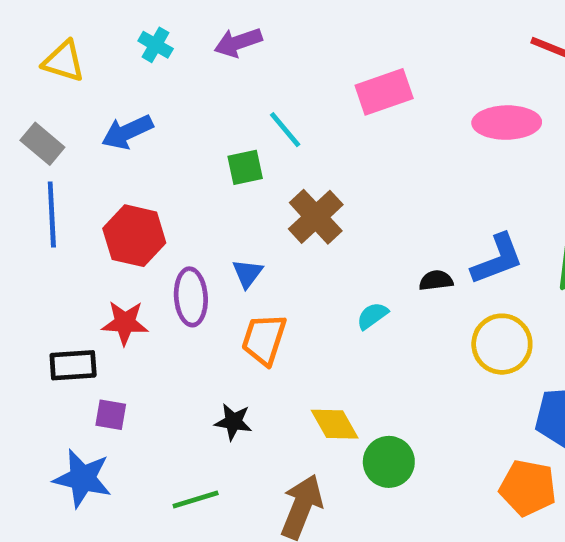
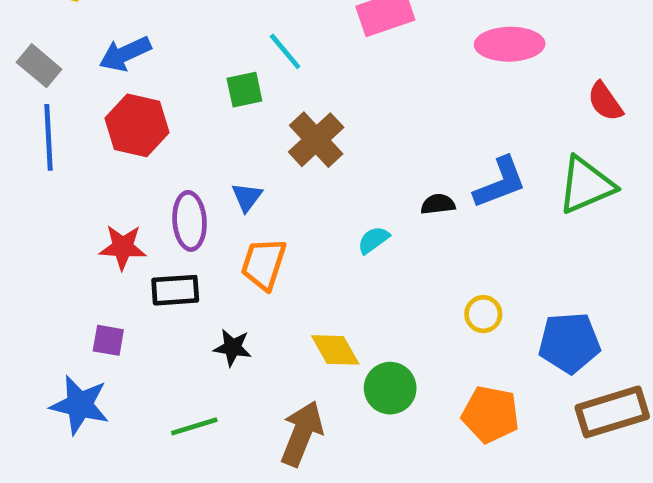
red hexagon: (134, 236) -> (137, 125), moved
yellow circle: (502, 344) -> (483, 314), moved, size x0.6
black rectangle: (73, 365) -> (175, 290), moved
orange pentagon: (528, 488) -> (490, 414), moved

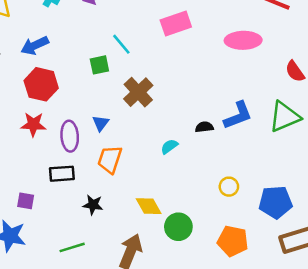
red star: (123, 247) -> (33, 124), moved

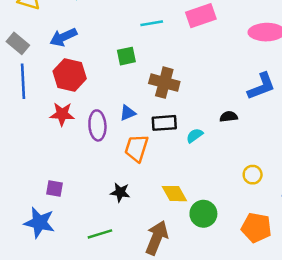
cyan line: (121, 44) -> (152, 23), moved, turned -60
brown cross: (138, 92) -> (164, 83), turned -32
blue L-shape: (238, 115) -> (261, 86), moved
blue triangle: (101, 123) -> (128, 113), turned 30
black rectangle: (62, 174) -> (164, 123), moved

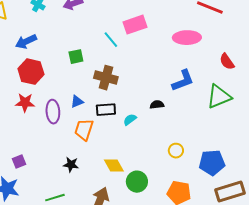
cyan line: (152, 23) -> (111, 40), moved, turned 60
purple square: (55, 189) -> (19, 162), turned -32

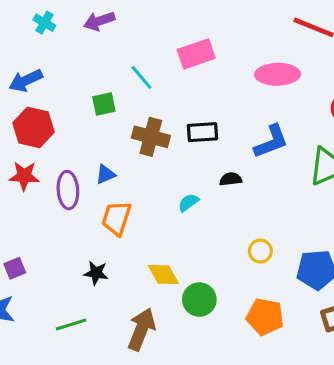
cyan line: (111, 40) -> (141, 77), moved
black rectangle: (106, 110) -> (202, 132), moved

